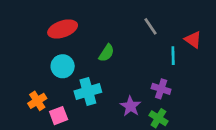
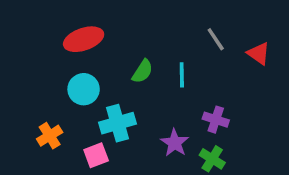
gray line: (150, 26) -> (216, 39), moved
cyan line: (173, 56) -> (182, 75), moved
pink square: (59, 116) -> (96, 155), moved

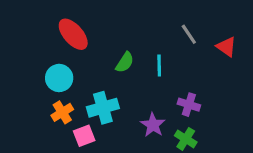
red ellipse: (84, 39) -> (73, 34), turned 68
cyan circle: (84, 89) -> (59, 78), moved
orange cross: (50, 136) -> (62, 112), moved

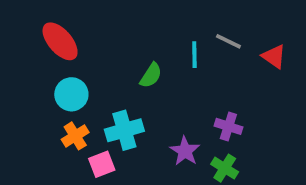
red ellipse: (73, 34) -> (60, 41), moved
gray line: (189, 34) -> (228, 41), turned -30
cyan line: (159, 65) -> (194, 55), moved

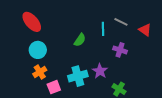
purple cross: (228, 126) -> (120, 50), moved
cyan cross: (124, 130) -> (78, 76), moved
purple star: (185, 151) -> (100, 71), moved

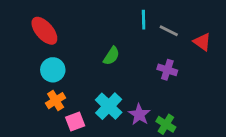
cyan line: (103, 29) -> (144, 20), moved
purple star: (100, 71) -> (139, 115), moved
cyan cross: (78, 76) -> (109, 106), turned -30

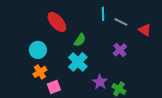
red ellipse: (44, 31) -> (57, 22), moved
purple cross: (167, 70) -> (120, 50), turned 32
cyan cross: (109, 106) -> (78, 62), moved

